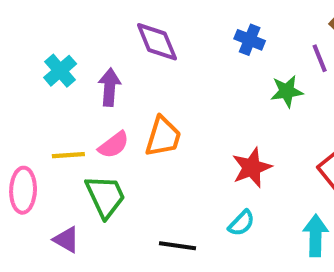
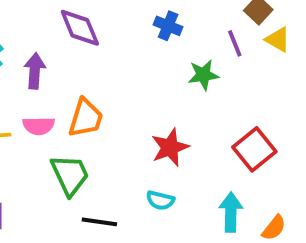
pink semicircle: (114, 145) -> (39, 126), turned 36
green trapezoid: (105, 196) -> (70, 175), moved
cyan semicircle: (241, 223) -> (160, 200), turned 60

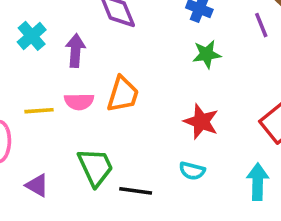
green star: (203, 75) -> (207, 54), moved
red star: (170, 147) -> (201, 122), turned -30
green trapezoid: (70, 175) -> (95, 167), moved

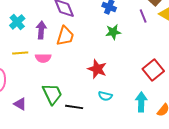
orange trapezoid: (123, 94) -> (65, 36), moved
yellow line: (39, 111) -> (20, 53), moved
red star: (201, 122) -> (97, 69), moved

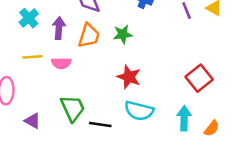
green star: (113, 32) -> (123, 34), moved
cyan semicircle: (105, 96) -> (139, 111), size x1.6

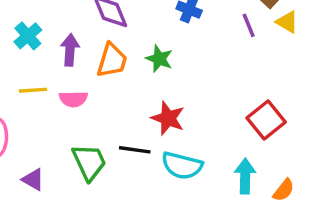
green star: (123, 34) -> (159, 59), turned 30
black line: (100, 125) -> (135, 150), moved

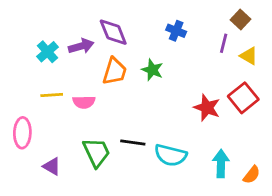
yellow triangle: (287, 22) -> (249, 56), moved
purple line: (249, 25) -> (224, 43), turned 36
purple arrow: (70, 50) -> (81, 46), moved, turned 70
red star: (168, 118) -> (207, 108), moved
red square: (266, 120) -> (243, 98), moved

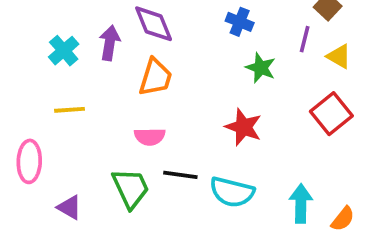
purple arrow: (81, 46) -> (110, 43), turned -65
green star: (152, 70) -> (261, 68), moved
pink semicircle: (84, 102) -> (150, 137), moved
red star: (207, 108) -> (243, 127), moved

